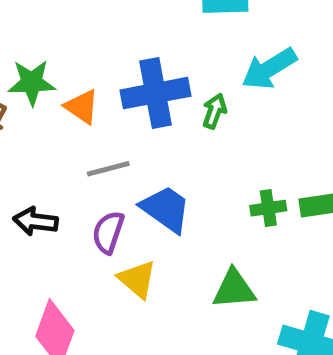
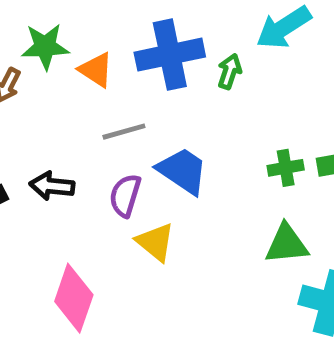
green triangle: (234, 289) -> (286, 244), moved

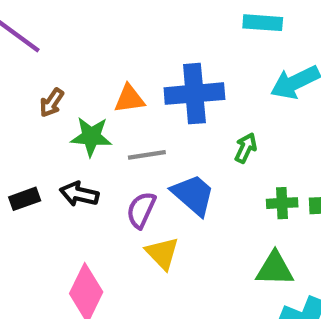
green star: (45, 47) -> (91, 137), moved
orange triangle: (96, 70) -> (129, 99), turned -48
green arrow: (229, 71) -> (246, 148), moved

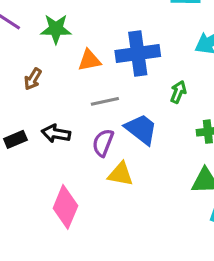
brown arrow: (52, 103) -> (33, 79), moved
green star: (91, 137) -> (56, 29), moved
yellow triangle: (162, 253) -> (121, 174), turned -32

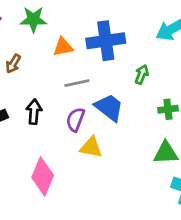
black arrow: (56, 134) -> (34, 112), turned 85

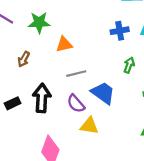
blue cross: (106, 41) -> (120, 31), moved, size x0.6
black arrow: (34, 112) -> (42, 98), size x1.4
purple semicircle: (75, 120) -> (76, 104), turned -60

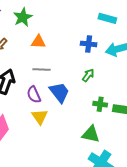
green star: (39, 22) -> (23, 17), turned 30
yellow triangle: (89, 126) -> (40, 117), turned 30

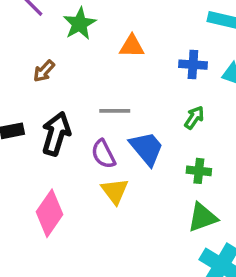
orange triangle: (38, 42) -> (132, 46), moved
green cross: (100, 104) -> (199, 171), moved
green triangle: (91, 134) -> (202, 217), turned -30

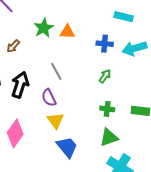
green star: (80, 24) -> (44, 28), moved
gray line: (115, 111) -> (56, 71), turned 60
blue trapezoid: (147, 148) -> (67, 147), moved

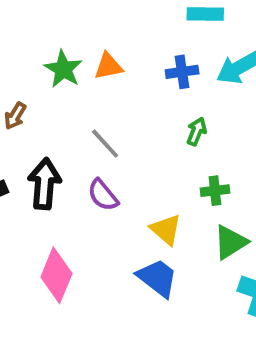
yellow triangle: (56, 120) -> (166, 230), moved

